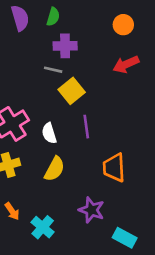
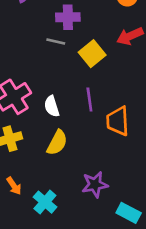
yellow square: (72, 91) -> (92, 54), moved
orange trapezoid: (114, 168) -> (118, 121), moved
purple star: (92, 210) -> (95, 184), turned -30

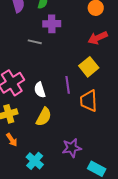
gray line: (56, 42) -> (35, 42), moved
yellow square: (92, 54) -> (89, 67), moved
orange arrow: (14, 186) -> (12, 140), moved

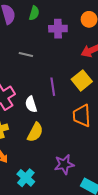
purple cross: (52, 24) -> (58, 29), moved
purple line: (68, 85) -> (53, 87), moved

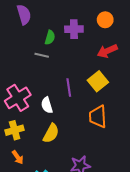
green semicircle: (34, 13) -> (50, 37), moved

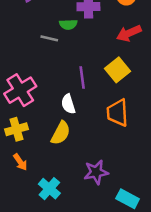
green semicircle: (50, 37) -> (68, 24), moved, turned 72
white semicircle: (47, 105) -> (68, 104), moved

